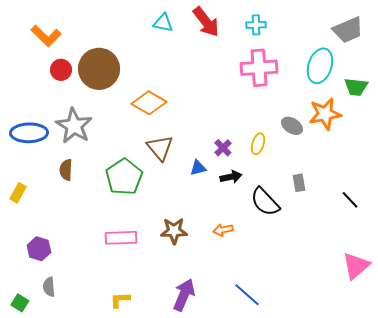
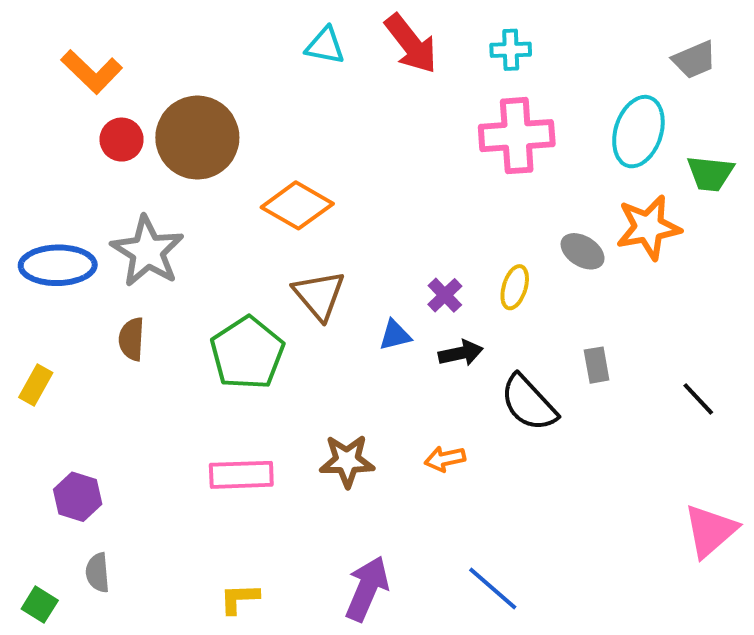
gray trapezoid: (348, 30) -> (694, 60), size x0.7

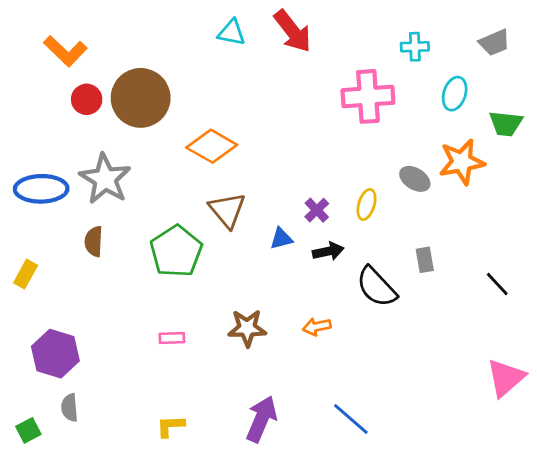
cyan cross: (511, 50) -> (415, 47), moved
cyan ellipse: (638, 132) -> (455, 94), size x0.7
pink rectangle: (241, 475) -> (172, 338), size x0.6
purple hexagon: (78, 497) -> (55, 354), size x1.4
green square: (40, 605) -> (28, 430), turned 30

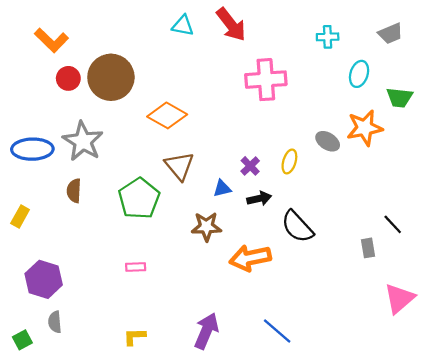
pink cross: (368, 96) -> (266, 80), moved
gray rectangle: (425, 260) -> (368, 248), moved
orange arrow: (317, 327) -> (250, 258), size x1.8
brown star: (247, 328) -> (206, 227), moved

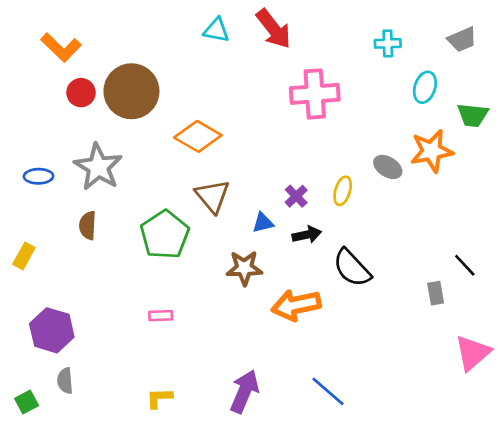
blue ellipse: (32, 149) -> (39, 176), size x0.6

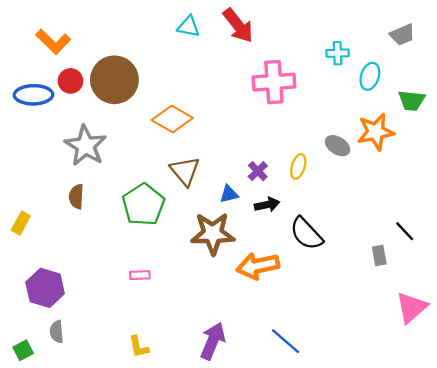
cyan cross: (388, 43) -> (338, 53), moved
blue ellipse: (39, 176) -> (34, 95), moved, size x1.5
brown star: (244, 268) -> (213, 234), size x1.4
yellow L-shape: (159, 398) -> (139, 347), turned -100

